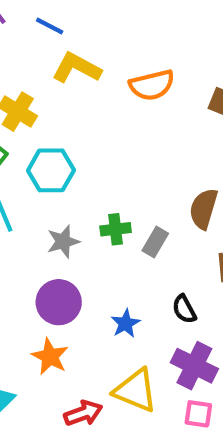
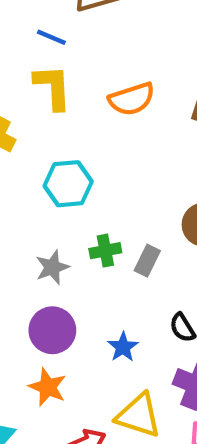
blue line: (50, 26) -> (51, 37), moved
yellow L-shape: (77, 68) -> (53, 87), turned 63
cyan hexagon: (51, 170) -> (68, 184), moved

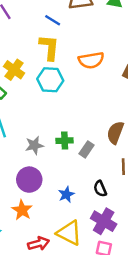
cyan hexagon: (68, 184) -> (50, 80), moved

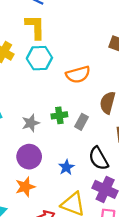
orange semicircle: (91, 60) -> (78, 74), moved
black semicircle: (100, 189) -> (99, 158), size x1.5
orange star: (22, 210) -> (25, 187), turned 30

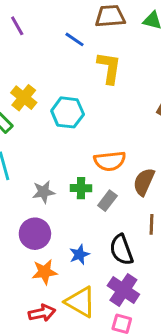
yellow L-shape: (35, 27) -> (109, 68), moved
orange semicircle: (78, 74) -> (110, 161), moved
orange star: (25, 187) -> (45, 272), moved

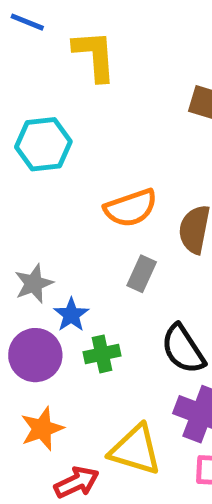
green cross: (81, 188) -> (102, 354), moved
blue star: (79, 254) -> (71, 315), moved
orange star: (45, 272) -> (42, 429), moved

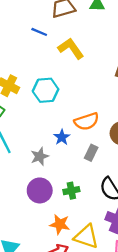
yellow L-shape: (95, 56) -> (71, 48), turned -32
blue star: (71, 315) -> (62, 137), moved
orange star: (42, 429) -> (60, 224), moved, turned 30

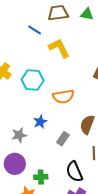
orange semicircle: (87, 121) -> (63, 97), moved
green cross: (71, 191) -> (41, 177), moved

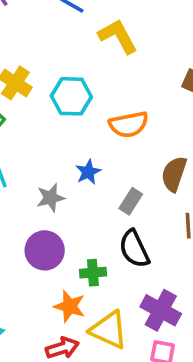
black semicircle: (74, 172) -> (134, 249), moved

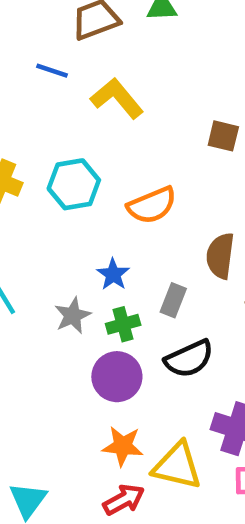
black semicircle: (134, 249) -> (189, 359), turned -78
purple circle: (45, 250) -> (117, 377), moved
green cross: (93, 273) -> (123, 324), moved

